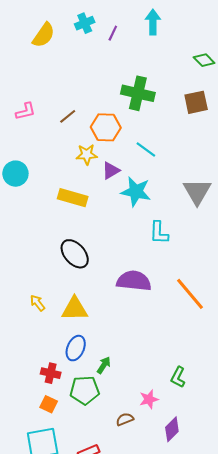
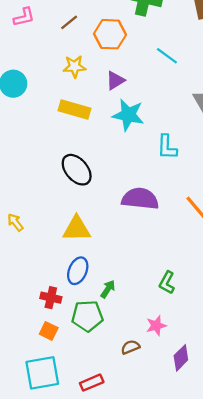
cyan line: (146, 149) -> (167, 56), moved
yellow star: (87, 154) -> (74, 66), moved
cyan star: (136, 192) -> (128, 115), moved
yellow arrow: (38, 303) -> (15, 222), moved
green L-shape: (178, 377) -> (167, 283), moved

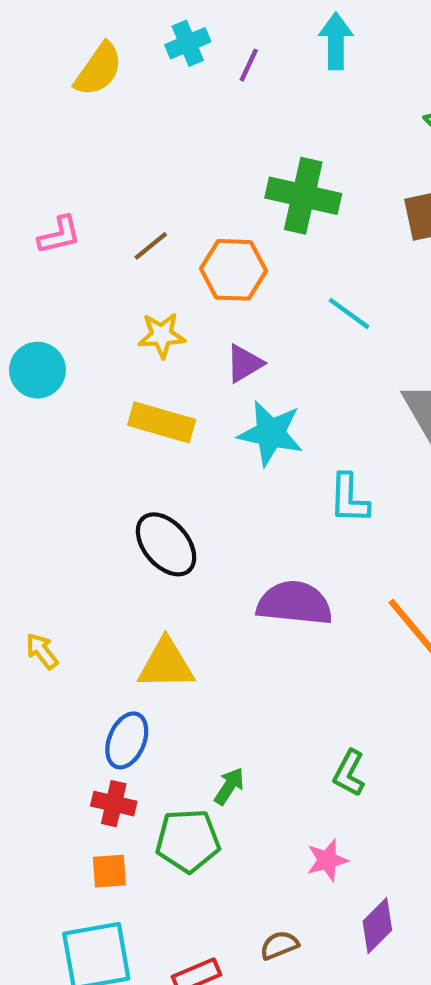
blue ellipse: (78, 271) -> (127, 740), moved
orange square: (49, 331) -> (109, 871), turned -30
brown semicircle: (130, 347) -> (279, 945), moved

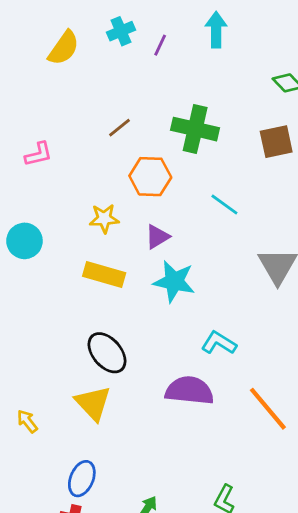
brown line: (151, 246) -> (120, 128), moved
cyan L-shape: (349, 499) -> (219, 343), moved, turned 120
yellow triangle: (166, 664) -> (93, 403), moved, turned 48

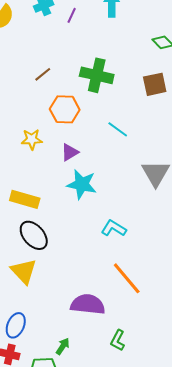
yellow rectangle: (104, 274) -> (25, 199), moved
purple semicircle: (189, 391) -> (88, 304), moved
orange line: (268, 409) -> (127, 278), moved

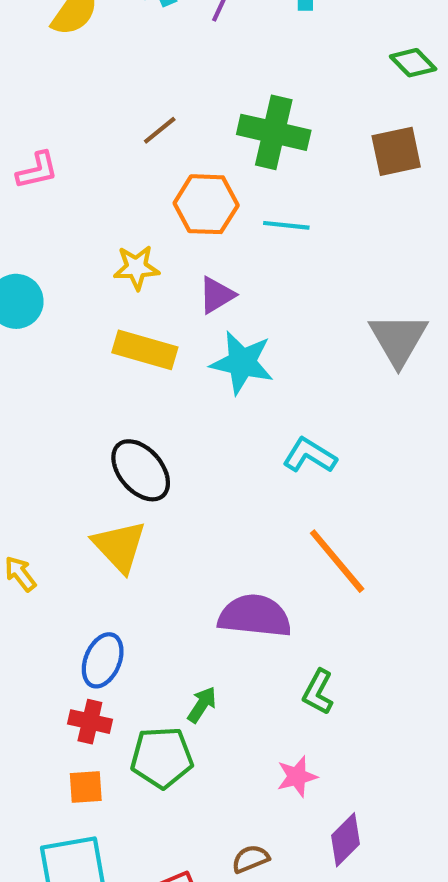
cyan line: (118, 129) -> (286, 225), moved, turned -30
yellow rectangle: (25, 199) -> (145, 350), moved

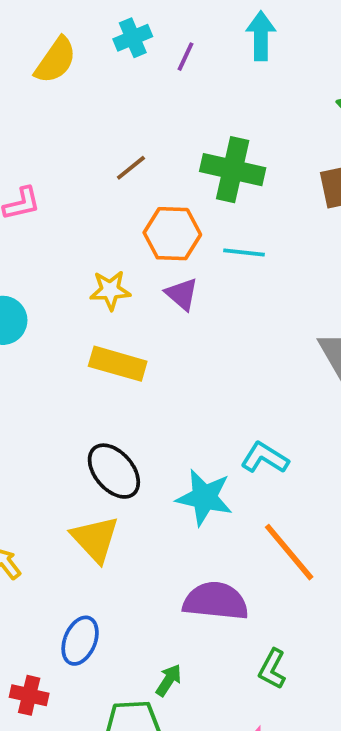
purple triangle: (217, 295) -> (182, 294), moved, turned -48
cyan star: (242, 363) -> (204, 497), moved
red cross: (90, 722) -> (29, 695), moved

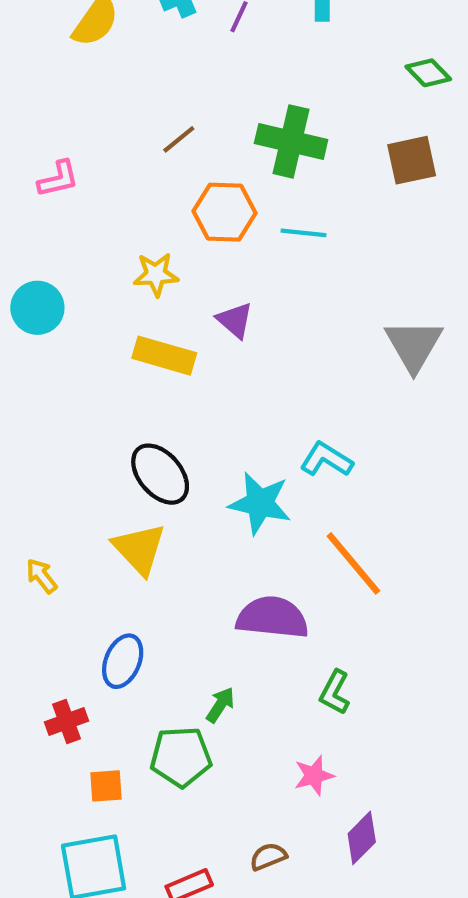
purple triangle: (182, 294) -> (235, 320), moved
red cross: (29, 695) -> (67, 721), turned -33

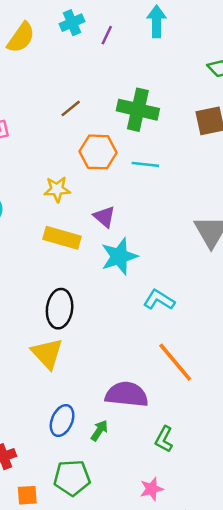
black ellipse: (160, 474) -> (60, 309), turned 48
cyan star: (260, 503) -> (119, 256), moved, turned -30
blue ellipse: (123, 661) -> (62, 421), moved
green arrow: (220, 705) -> (99, 430), moved

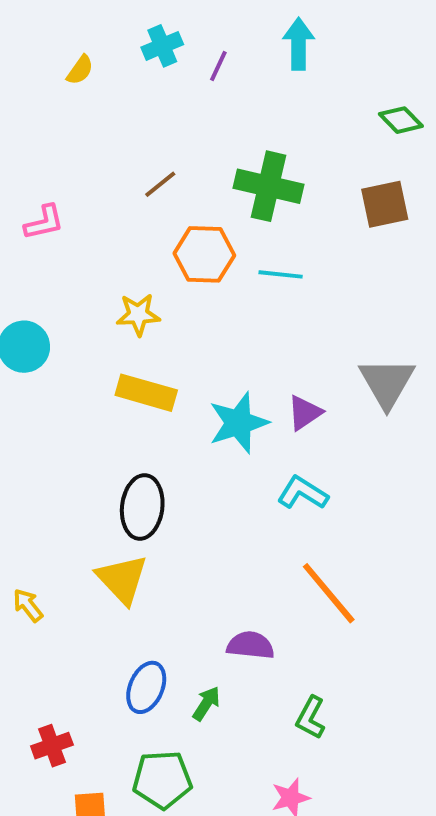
yellow semicircle: (21, 38) -> (80, 70), size x0.6
purple triangle: (104, 217) -> (305, 413), moved, turned 45
purple semicircle: (127, 394) -> (250, 645), size x0.7

